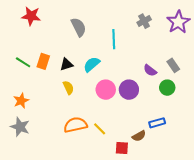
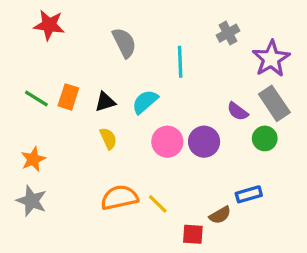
purple star: (178, 22) -> (271, 59), moved
gray rectangle: (173, 65) -> (274, 103), size x1.5

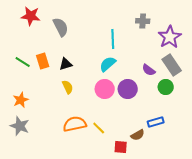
gray cross: (228, 33) -> (143, 21), turned 32
gray semicircle: (124, 43) -> (61, 27), moved
orange rectangle: (68, 97) -> (43, 61), turned -35
cyan semicircle: (145, 102) -> (108, 64), moved

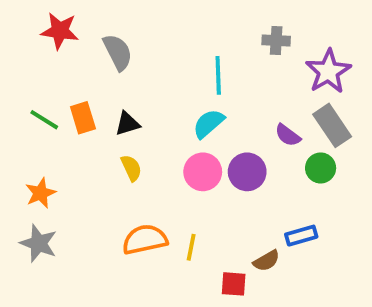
yellow line: (99, 128) -> (191, 247), turned 56

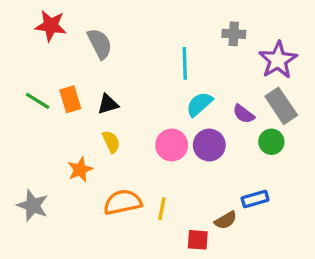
cyan semicircle: (209, 124) -> (199, 104), moved
orange star: (40, 193) -> (80, 170), moved

